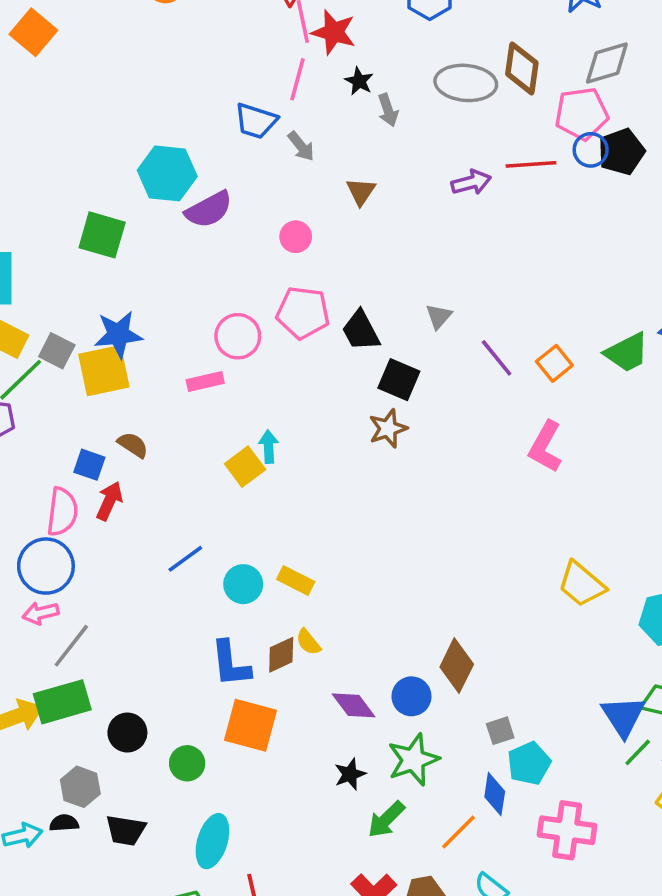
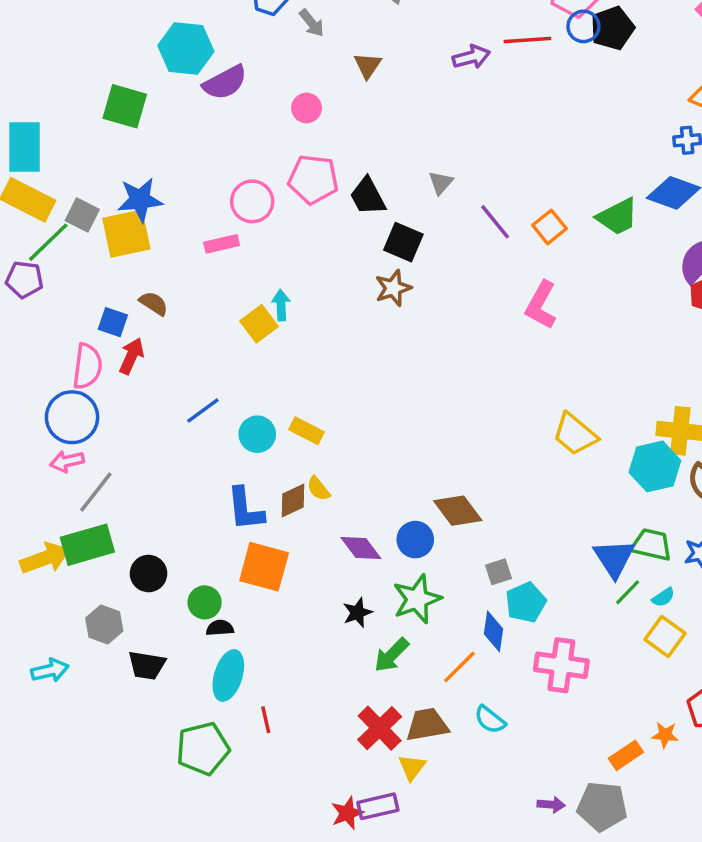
brown diamond: (457, 666) -> (458, 511), turned -63
black semicircle: (64, 823) -> (220, 628), moved

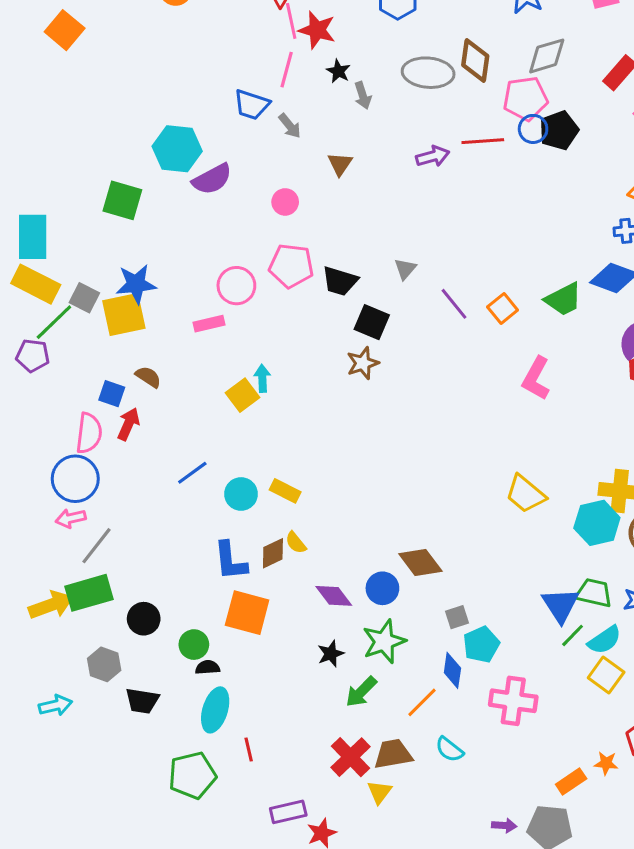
black trapezoid: (368, 196) -> (340, 281), turned -45
pink L-shape: (541, 305) -> (536, 378), moved
cyan semicircle: (663, 597) -> (605, 640), size x1.6
purple rectangle: (378, 806) -> (288, 812), moved

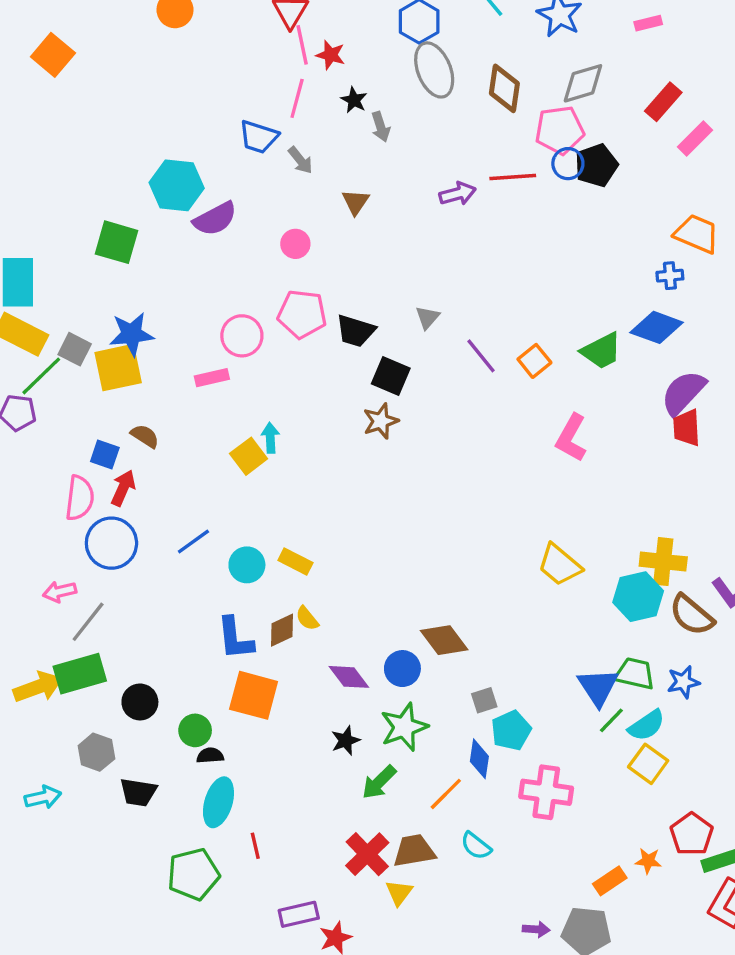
red star: (317, 30) -> (330, 55), size x0.7
gray ellipse: (428, 73) -> (434, 70), moved, turned 63
blue circle: (75, 479) -> (111, 543), moved

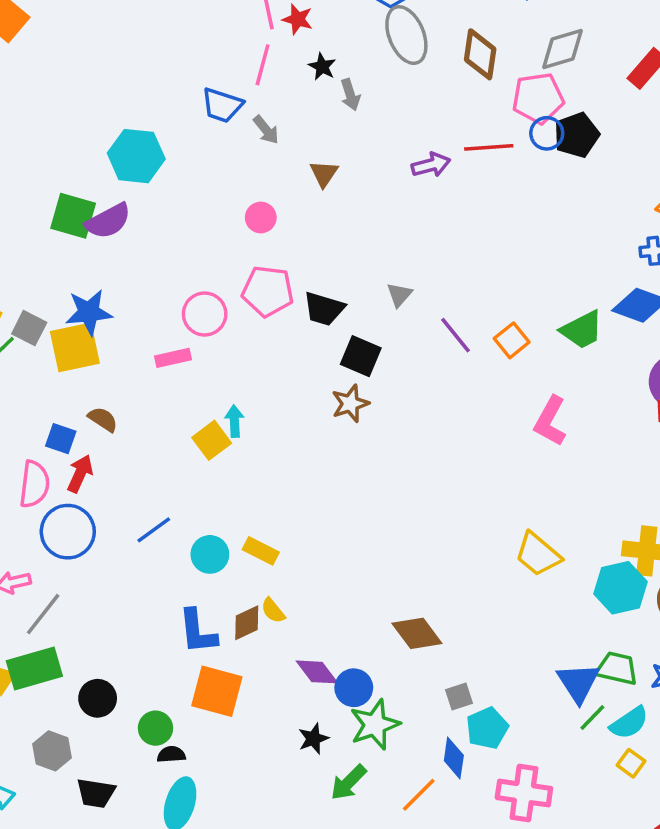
purple semicircle: (215, 219) -> (108, 221), moved
blue circle: (402, 669) -> (354, 688), moved
yellow square: (648, 764) -> (631, 763), size x0.7

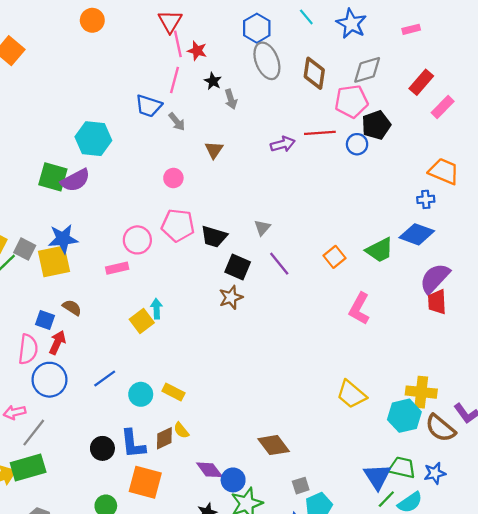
blue circle: (547, 133) -> (357, 144), moved
purple line: (456, 335) -> (279, 264), moved
black circle: (98, 698) -> (102, 448), moved

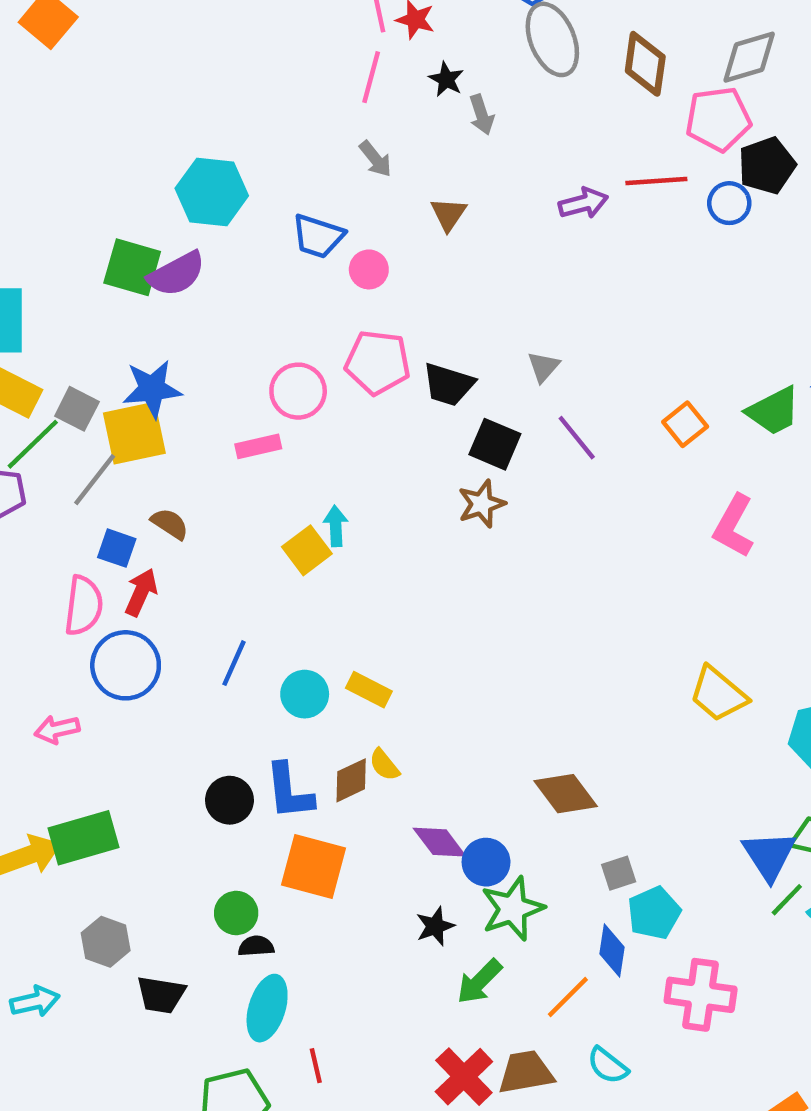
blue trapezoid: (149, 106) -> (318, 236), moved
blue line: (105, 379) -> (234, 663), turned -30
gray line: (34, 433) -> (95, 480), moved

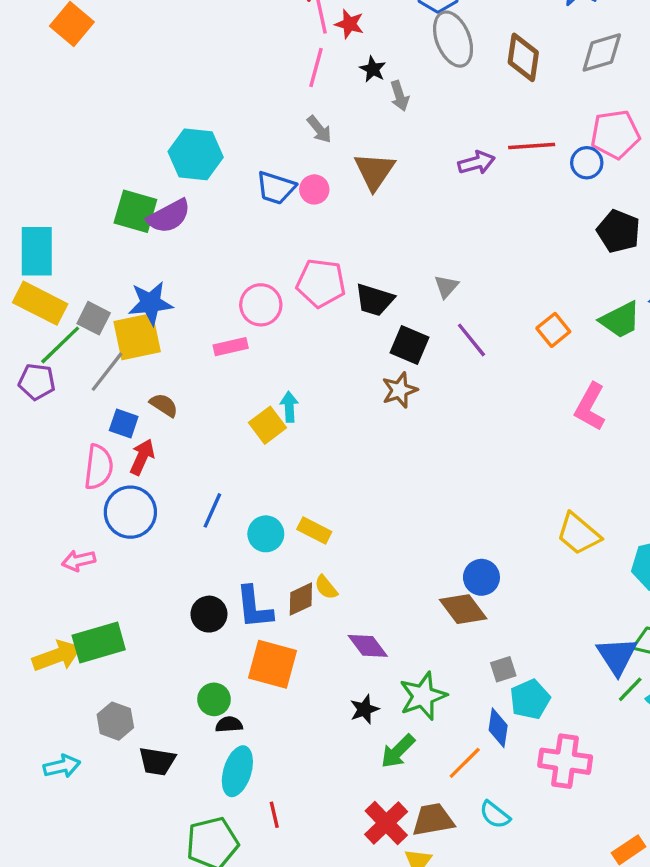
pink pentagon: (718, 119) -> (615, 134), moved
black pentagon: (767, 166) -> (619, 231), moved, turned -30
brown triangle: (448, 214) -> (374, 171), size x1.5
pink circle: (369, 269) -> (314, 189), moved
blue circle: (486, 862) -> (481, 577), moved

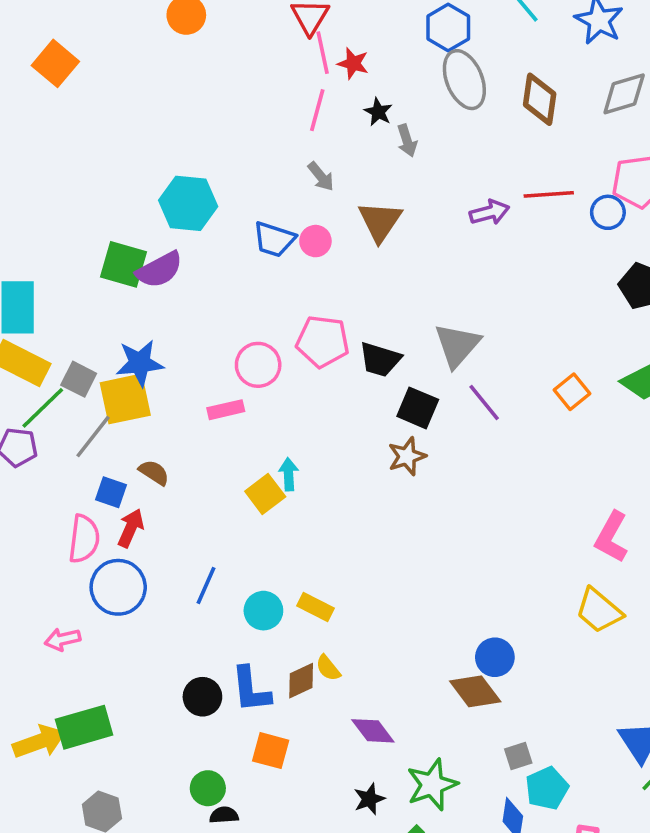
gray triangle: (446, 286) -> (457, 345), size x1.8
pink L-shape: (590, 407) -> (611, 537), moved
orange square: (272, 664) -> (271, 751), size x0.7

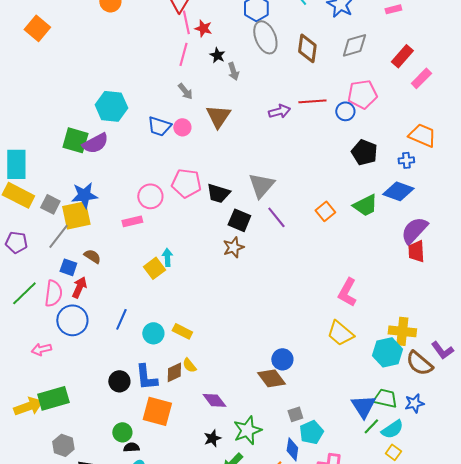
green line: (43, 408) -> (24, 293), moved
orange square: (271, 751) -> (157, 411), size x1.4

